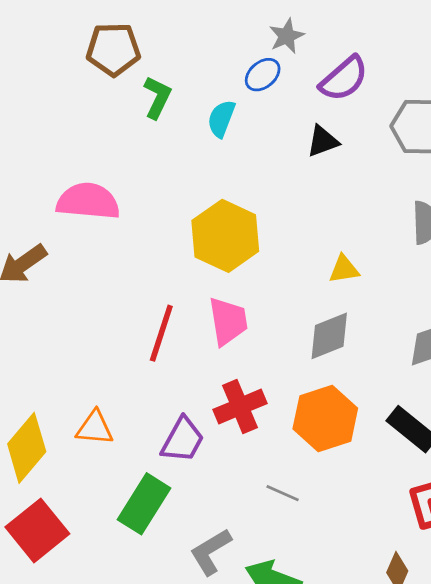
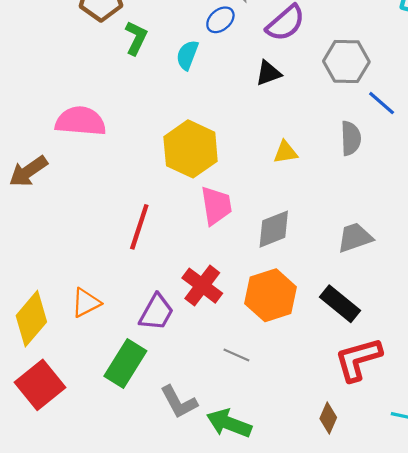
yellow triangle: (344, 269) -> (286, 152), moved
pink trapezoid: (228, 321) -> (216, 206), moved
red cross: (240, 407) -> (202, 286), turned -30
orange triangle: (95, 428) -> (86, 303), turned -32
gray L-shape: (211, 552) -> (179, 402), turned -87

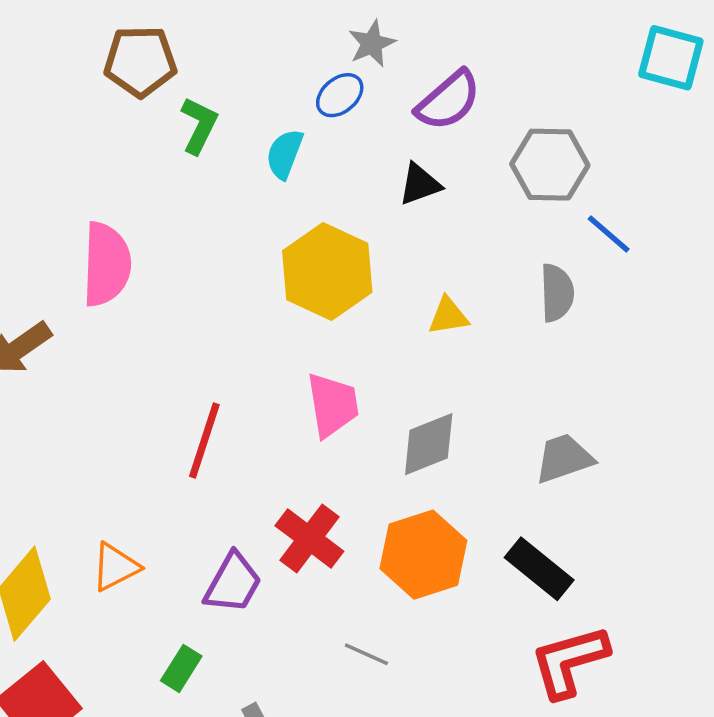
pink semicircle: (81, 121) -> (106, 264), turned 87
yellow hexagon: (191, 149) -> (327, 271), moved
green rectangle: (125, 364) -> (181, 668), size x0.6

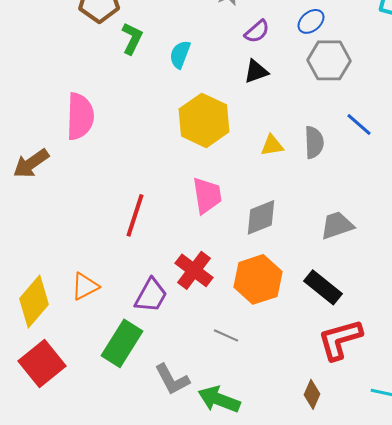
blue ellipse: (340, 95) -> (311, 21), moved
purple semicircle: (448, 101) -> (257, 31), moved, size x0.7
blue line: (609, 234) -> (359, 124), moved
gray semicircle: (557, 293) -> (314, 142), moved
green rectangle: (181, 668) -> (122, 343), size x1.8

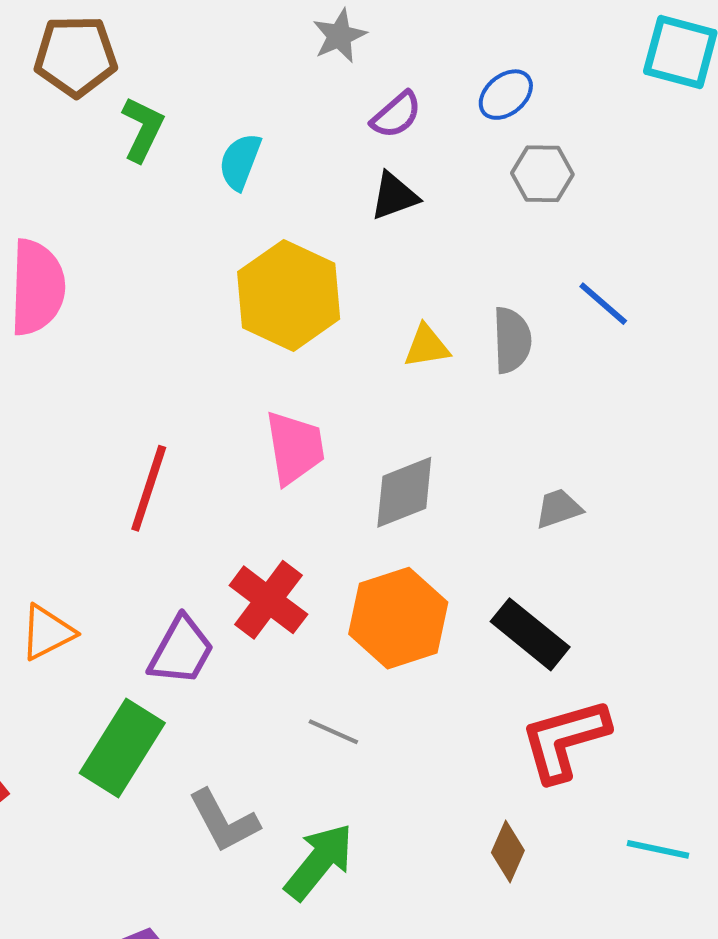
gray hexagon: (329, 60) -> (542, 174), size x0.7
gray trapezoid: (337, 225) -> (559, 509), size x0.7
green arrow: (219, 399) -> (319, 862), turned 108

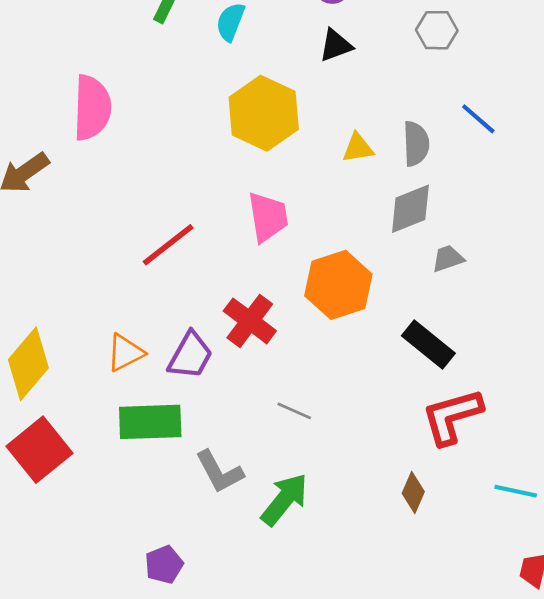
red line: (149, 488) -> (168, 245), turned 34
gray diamond: (404, 492) -> (410, 209), moved
orange hexagon: (398, 618) -> (338, 285), moved
orange triangle: (47, 632) -> (125, 353), moved
green rectangle: (122, 748) -> (150, 422), turned 56

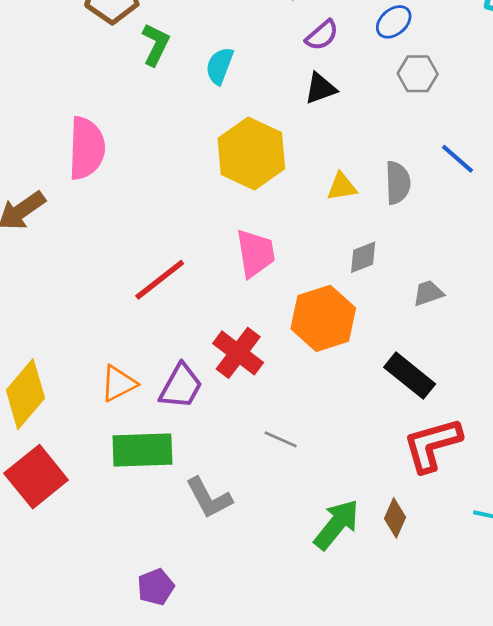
gray diamond: (410, 209) -> (363, 257), moved, size x0.7
green arrow: (284, 499) -> (337, 524), moved

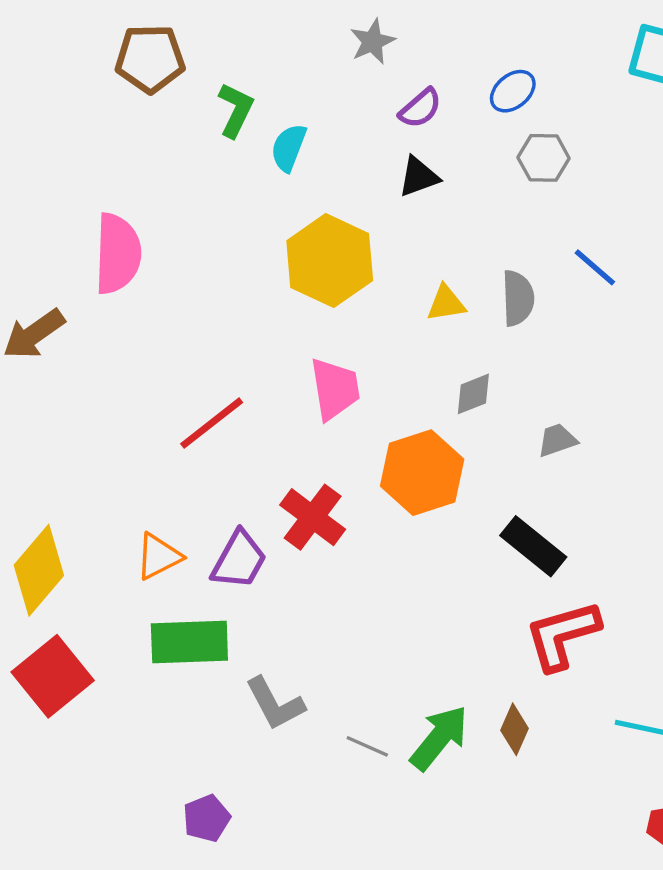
green L-shape: (156, 44) -> (236, 110), moved
gray line: (281, 439) -> (367, 746), moved

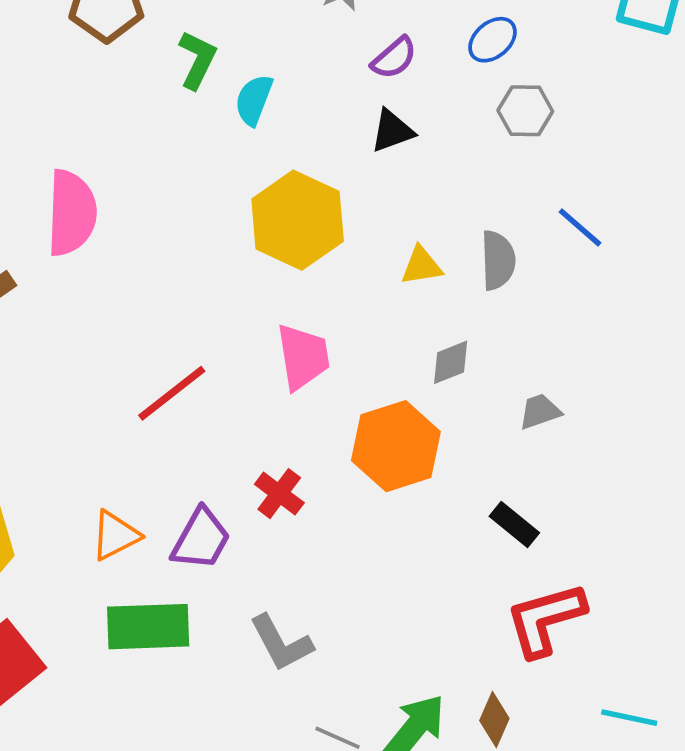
red cross: (313, 517) -> (279, 494), size x0.7
black rectangle: (533, 546) -> (514, 525), size x0.7
gray L-shape: (275, 704) -> (281, 643), moved

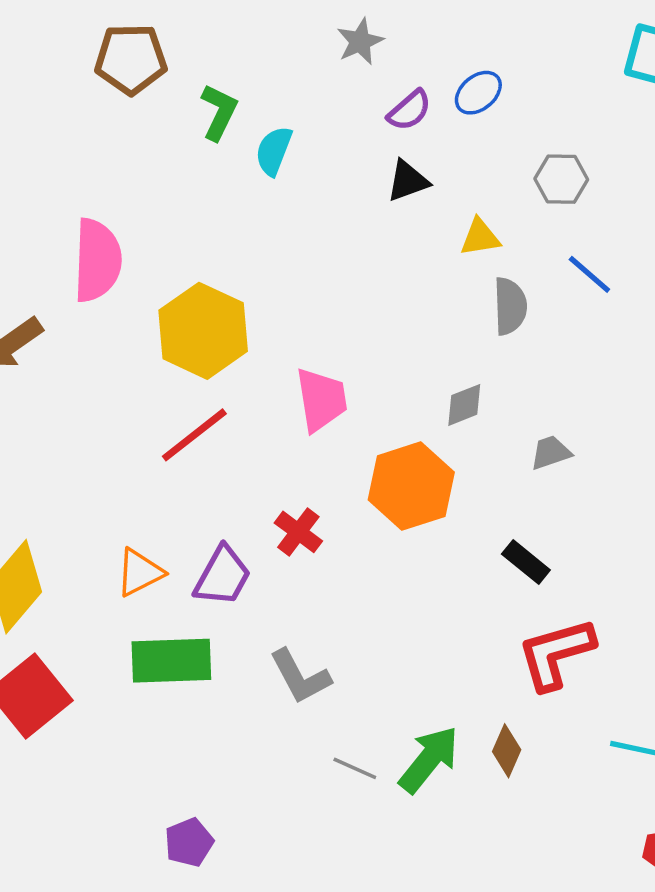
blue ellipse: (493, 40) -> (478, 93), moved
gray hexagon: (525, 111) -> (561, 179), moved
yellow hexagon: (298, 220) -> (203, 331), moved
yellow triangle: (421, 266) -> (480, 237), moved

